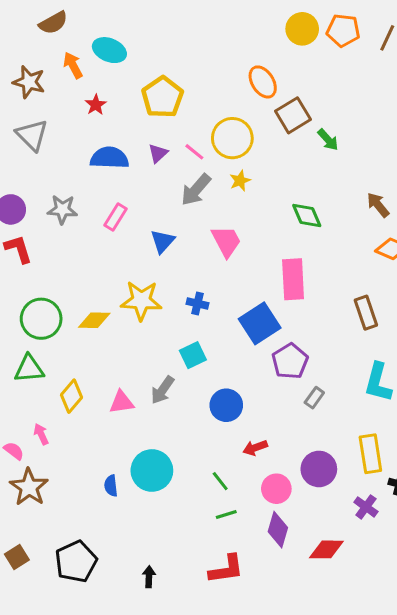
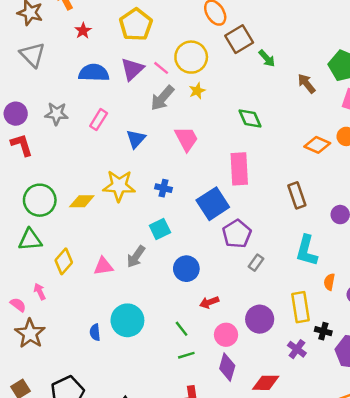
purple triangle: (158, 153) -> (132, 69), size x1.5
brown arrow: (378, 205) -> (307, 84), moved

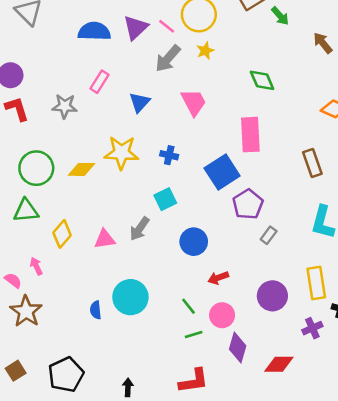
gray star: (57, 114) -> (65, 106), moved
pink circle: (226, 335) -> (222, 315), moved
purple cross: (297, 349) -> (312, 328), turned 30

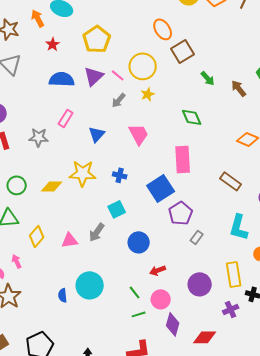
green arrow: (280, 16) -> (208, 78), moved
gray arrow: (168, 58) -> (119, 100), size x0.7
brown rectangle: (312, 163) -> (231, 181), turned -35
green circle: (36, 168) -> (17, 185), size x0.7

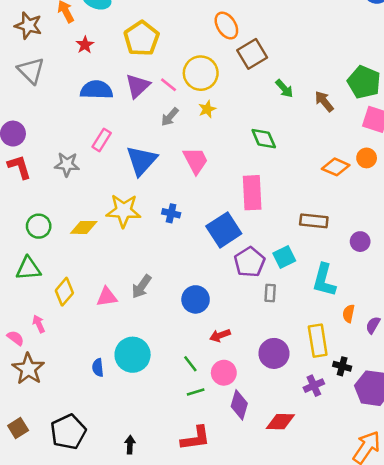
blue triangle: (97, 134) -> (142, 161), size x1.5
brown rectangle: (231, 181) -> (314, 221), turned -30
cyan square: (117, 209) -> (284, 257), moved
gray rectangle: (197, 237) -> (270, 293), turned -32

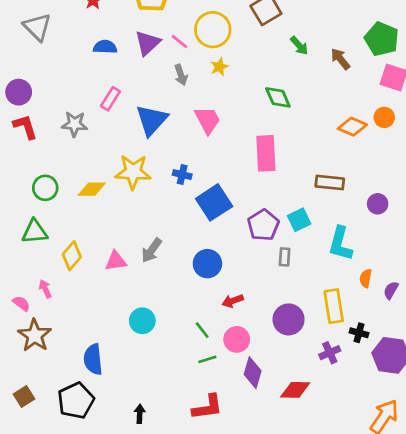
blue semicircle: (97, 90) -> (105, 47), size x0.7
gray arrow: (170, 117) -> (181, 75), turned -60
blue square: (224, 230) -> (214, 202), moved
cyan circle: (133, 355) -> (142, 321), size x0.7
blue semicircle: (98, 368) -> (93, 359), moved, size x1.6

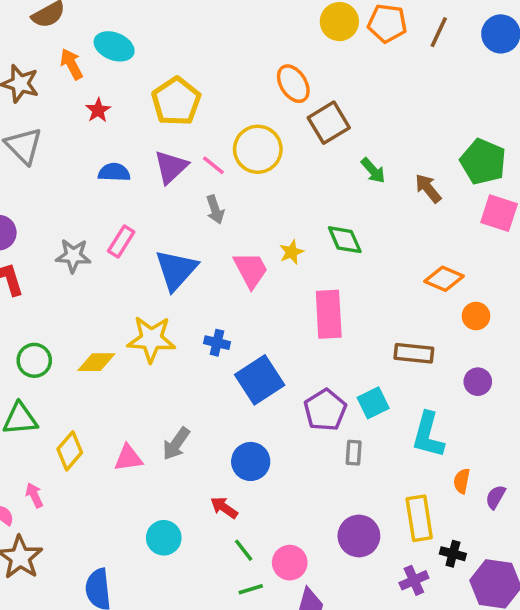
yellow star: (219, 67) -> (291, 252), moved
orange circle: (384, 117) -> (476, 316), moved
gray star: (75, 124) -> (73, 256), moved
red arrow: (233, 301) -> (224, 508), moved, turned 54

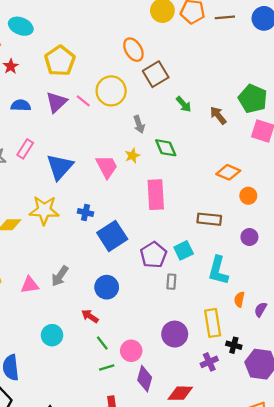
brown line: (439, 32) -> (225, 17), turned 60
gray arrow: (215, 210) -> (139, 124), moved

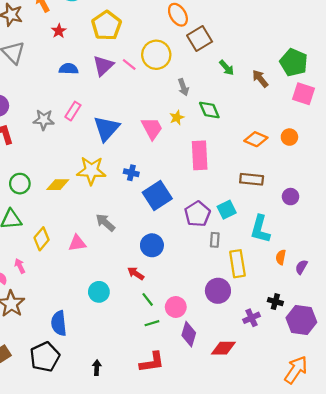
orange diamond: (228, 172) -> (256, 139), moved
orange circle: (248, 196) -> (289, 137), moved
gray arrow: (60, 276) -> (105, 223), moved, turned 96
yellow rectangle: (213, 323) -> (237, 264), moved

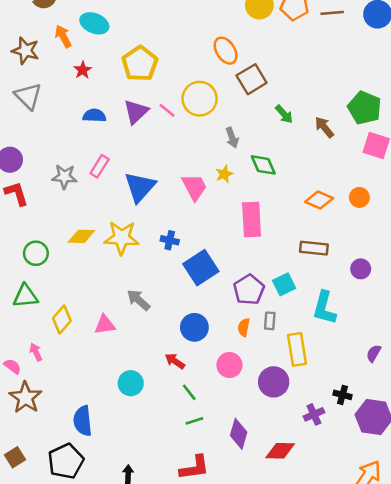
yellow diamond: (58, 185) -> (81, 236), moved
orange semicircle: (281, 257) -> (244, 327), moved
pink circle: (176, 307) -> (229, 365), moved

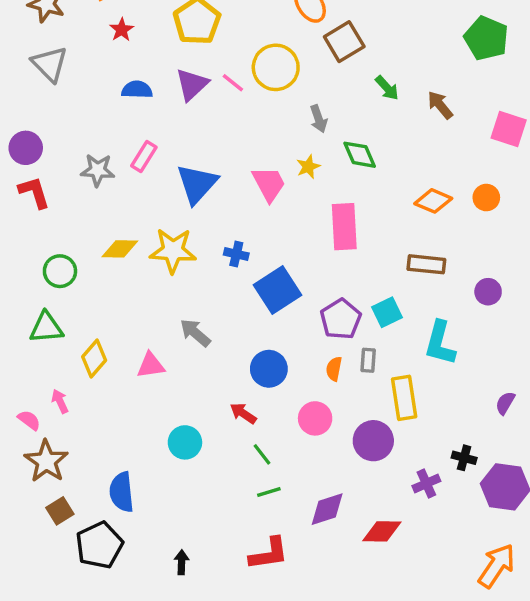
green pentagon: (365, 108) -> (486, 38), moved
purple diamond: (239, 434) -> (327, 509), turned 56
brown square: (15, 457) -> (60, 511), moved

